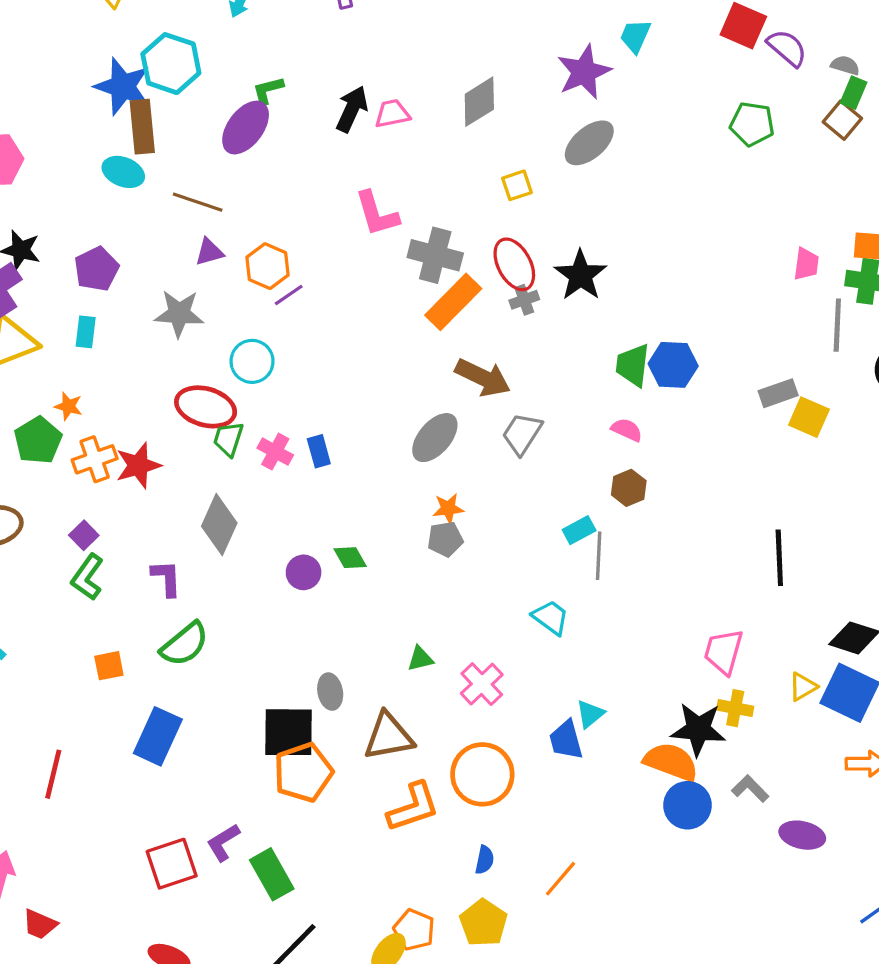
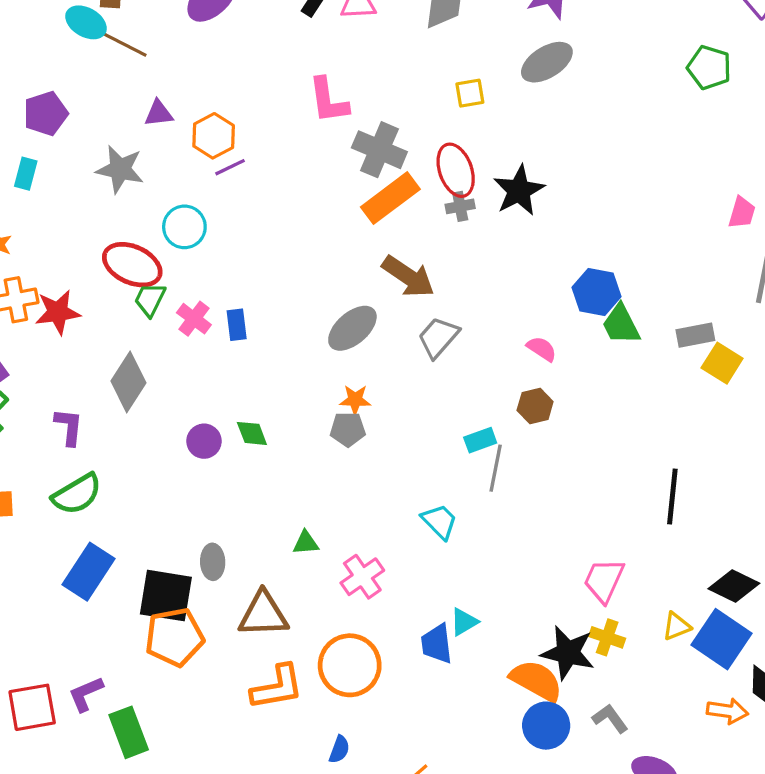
brown line: (198, 202) -> (123, 44), moved
green trapezoid: (633, 365) -> (621, 325), moved, turned -42
blue rectangle: (158, 736) -> (89, 572), moved

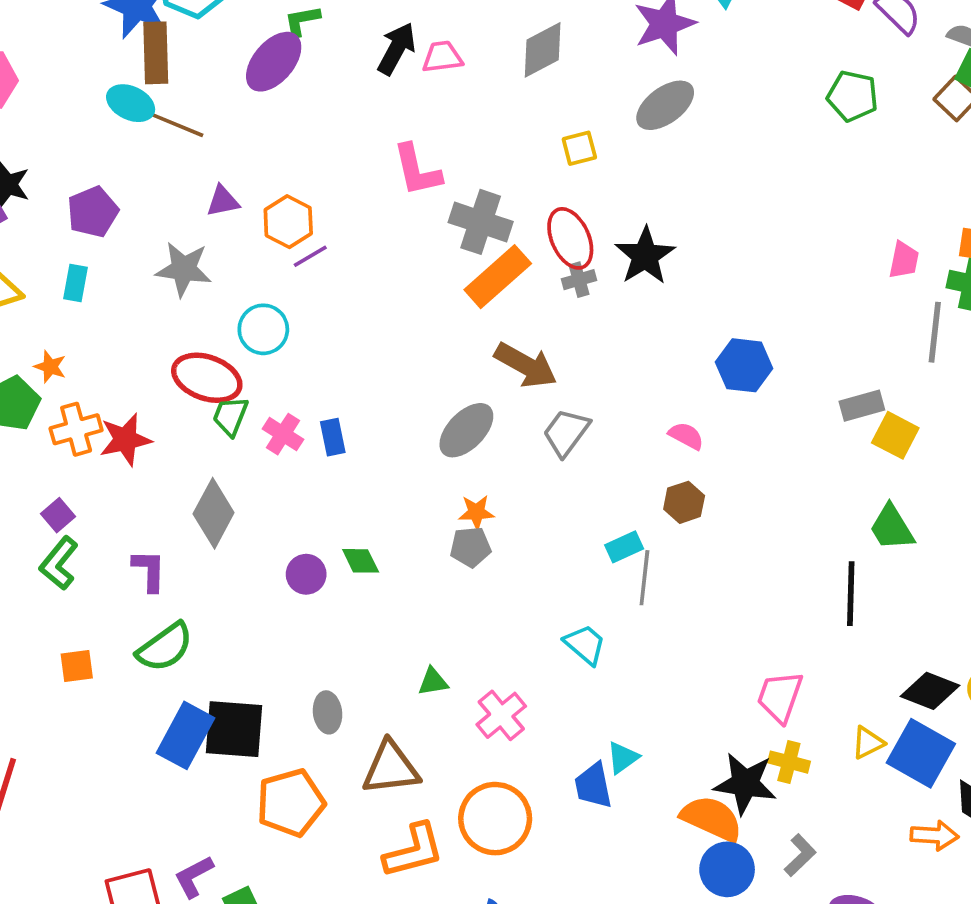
green trapezoid: (621, 325) -> (892, 528), moved
black square: (166, 596) -> (234, 729), moved
gray L-shape: (610, 719) -> (800, 855), turned 87

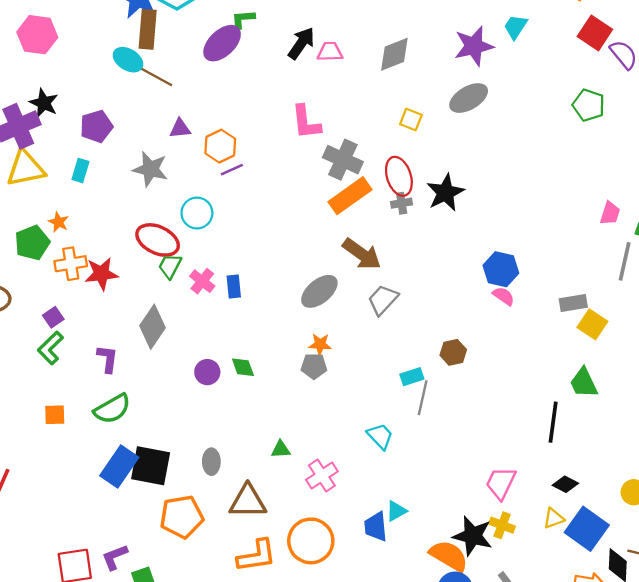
yellow square: (579, 148) -> (411, 120), turned 30
pink semicircle: (686, 436) -> (504, 296), moved
black diamond: (930, 691) -> (565, 484), moved, size x0.7

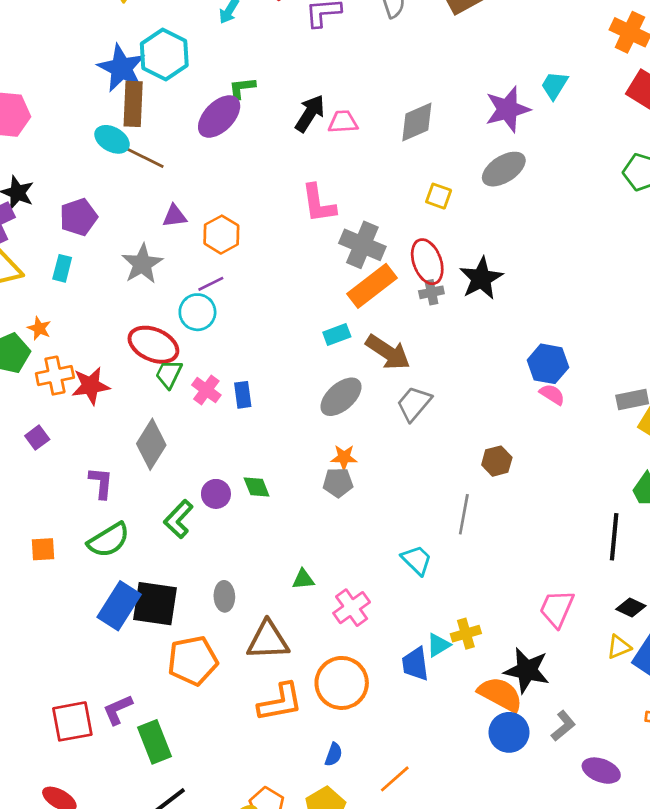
gray star: (150, 169) -> (142, 264), turned 30
purple line: (232, 170) -> (211, 284), moved
green L-shape: (50, 348) -> (178, 519), moved
cyan rectangle: (412, 377) -> (337, 335), moved
yellow cross: (502, 525) -> (466, 634), moved, turned -35

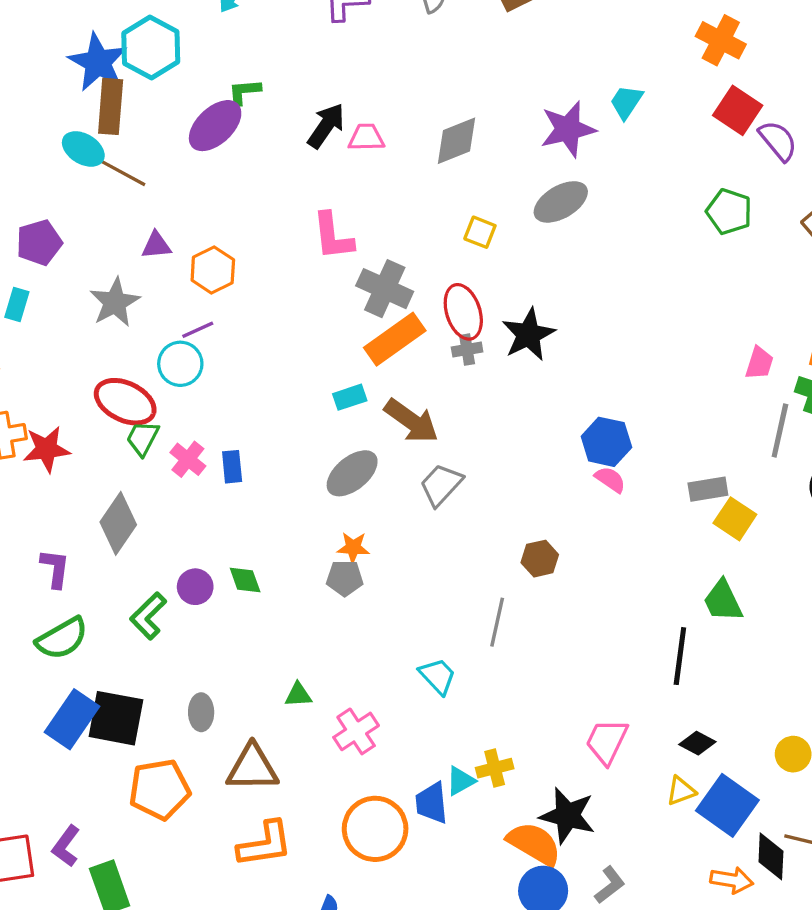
orange circle: (342, 683) -> (375, 829), moved
purple L-shape: (118, 710) -> (66, 846), turned -32

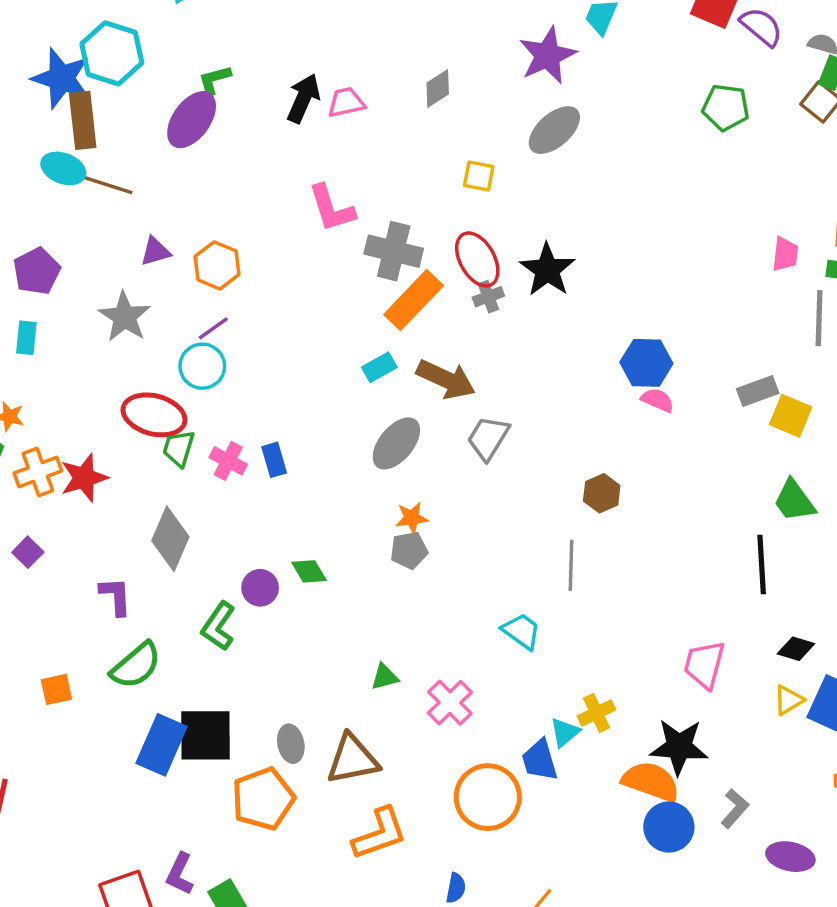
gray diamond: (457, 141) -> (438, 88), size x0.7
gray ellipse: (201, 712) -> (291, 744), moved

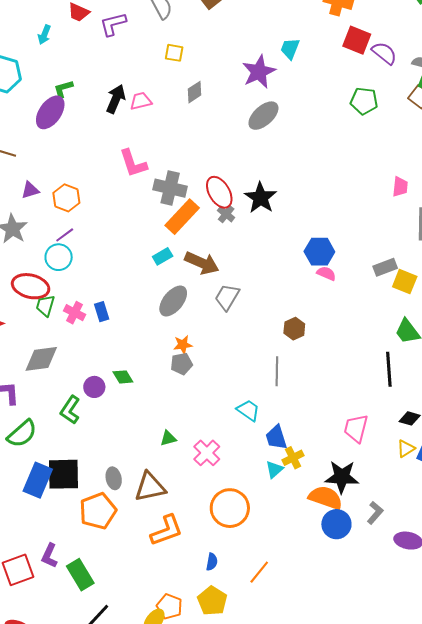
yellow square: (479, 176) -> (174, 53), moved
gray cross: (488, 297) -> (226, 214), turned -30
gray diamond: (170, 539) -> (41, 359), turned 60
blue trapezoid: (540, 760) -> (276, 437), moved

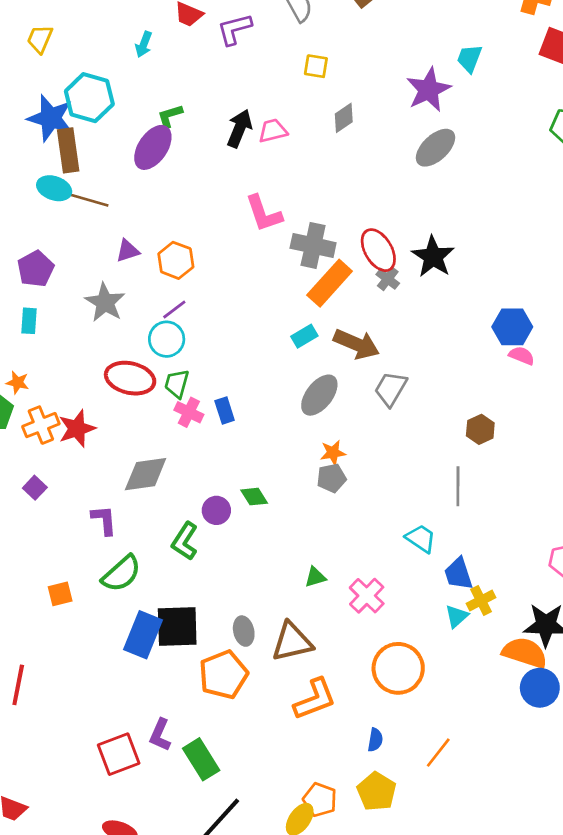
green trapezoid: (45, 306) -> (177, 384), moved

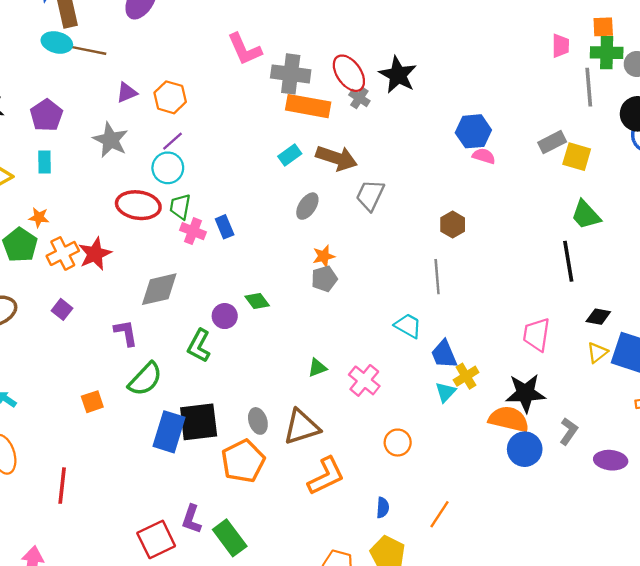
orange rectangle: (330, 283) -> (308, 106), turned 63
gray ellipse: (319, 395) -> (307, 206), size x0.7
orange circle: (398, 668) -> (398, 443), size x0.6

